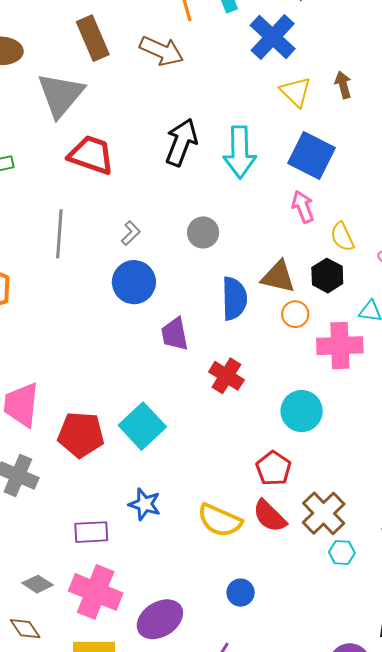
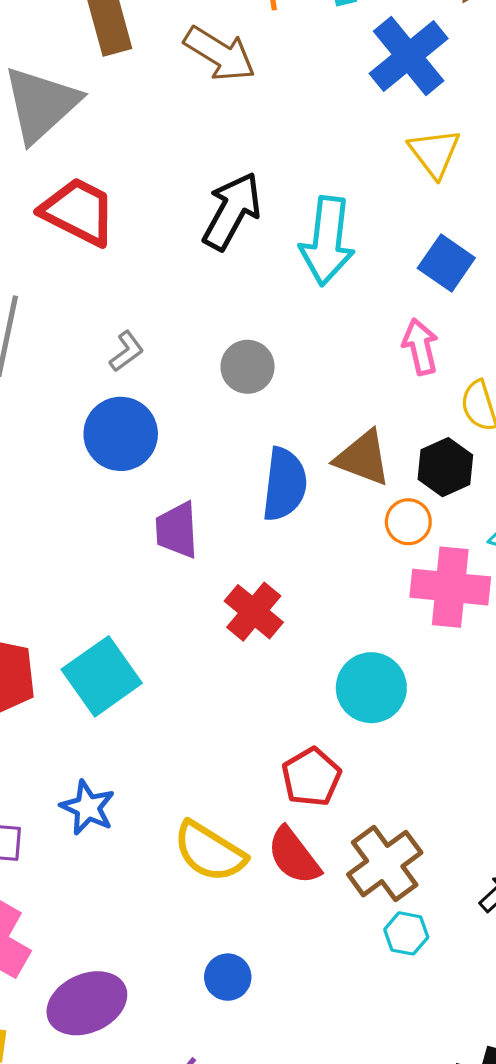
blue square: (311, 156) -> (446, 263), size x0.7
orange circle: (295, 314) -> (408, 522), moved

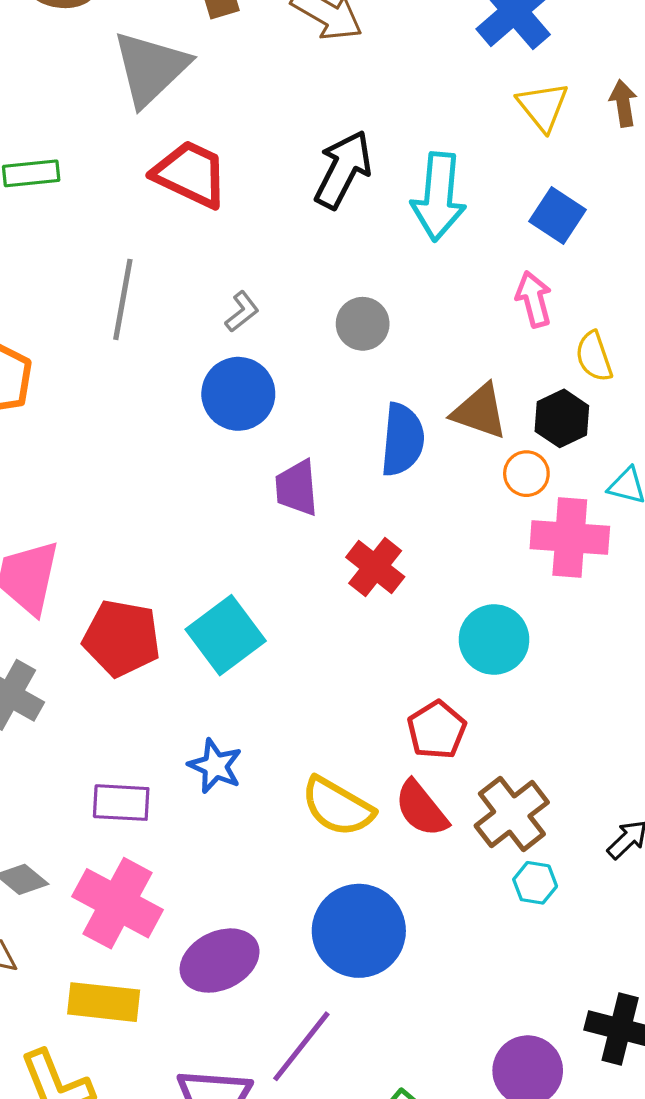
blue circle: (228, 977) -> (359, 931), size x2.0

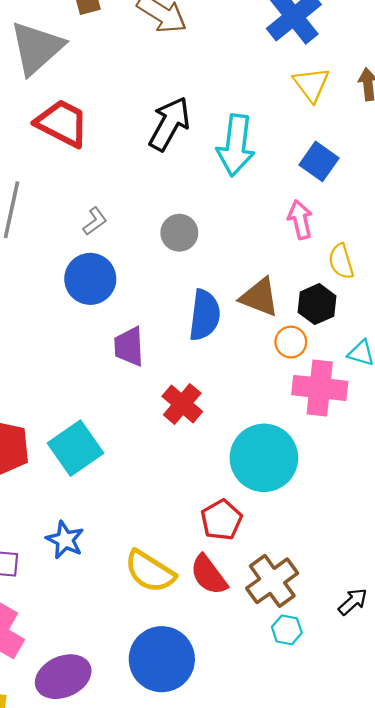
cyan circle: (494, 640) -> (264, 458), size x1.4

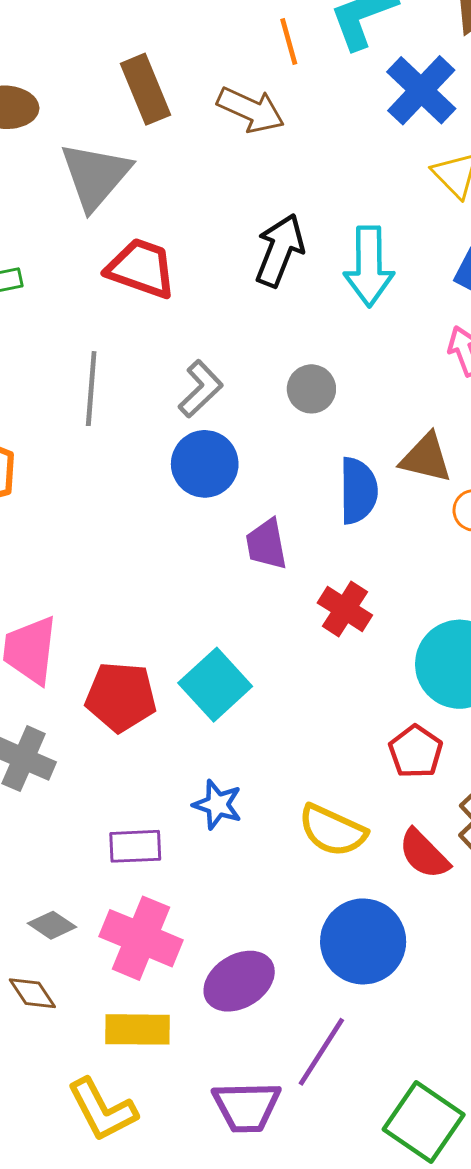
gray L-shape: (95, 221) -> (201, 389), size x1.5
red semicircle: (209, 575) -> (424, 854), moved

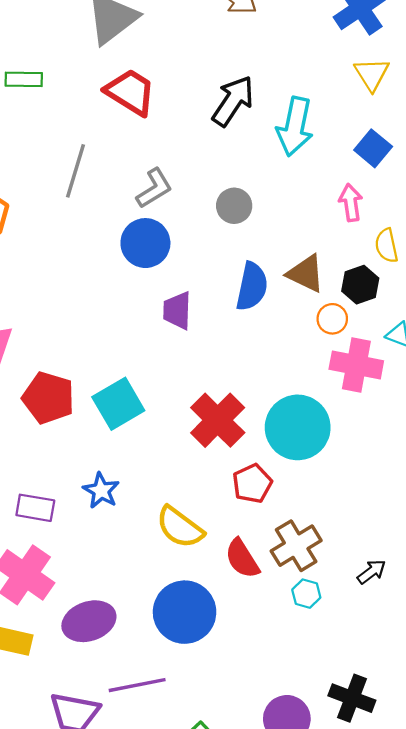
red cross: (345, 609) -> (218, 420), moved, size x1.4
purple line: (321, 1052) -> (137, 685), turned 34

